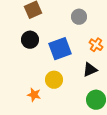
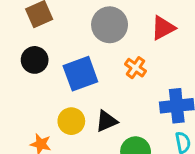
gray circle: (79, 17) -> (110, 25), size x1.5
black triangle: (90, 70) -> (106, 121), moved

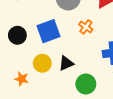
black circle: (35, 60) -> (17, 35), moved

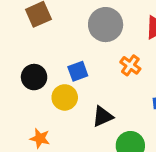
blue square: (49, 31) -> (78, 71), size x0.6
yellow circle: (42, 63) -> (65, 97), moved

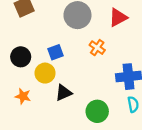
black triangle: (103, 116) -> (64, 93), moved
orange star: (40, 138) -> (23, 96), moved

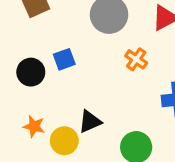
blue square: (55, 52) -> (64, 59), moved
yellow circle: (45, 73) -> (64, 141), moved

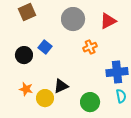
blue square: (64, 59) -> (45, 47), turned -32
orange cross: (136, 59) -> (90, 47), turned 32

